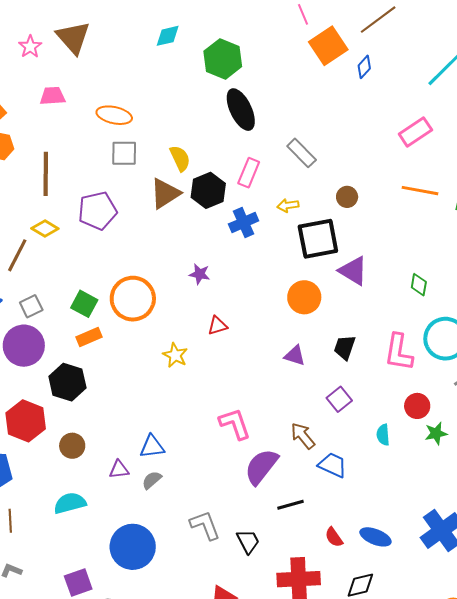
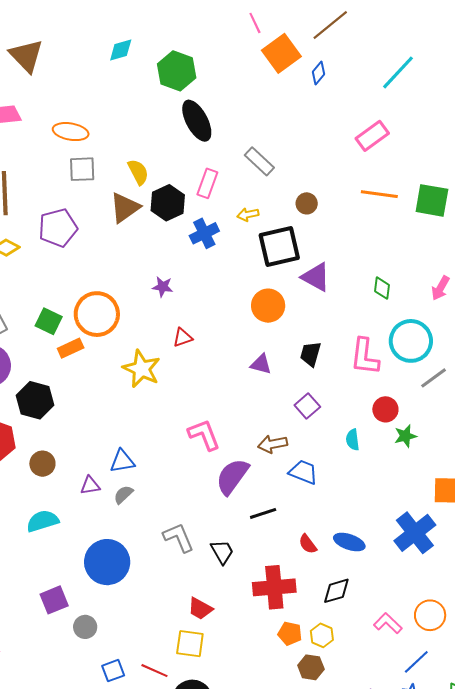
orange rectangle: (89, 337) -> (71, 348), moved
yellow star: (175, 355) -> (142, 369), size x1.5
brown arrow: (303, 436) -> (272, 444), turned -60

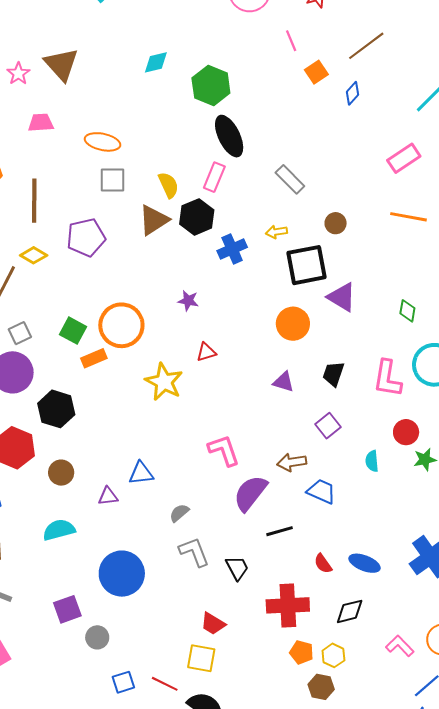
orange square: (281, 53) -> (316, 72), size x0.6
pink rectangle: (207, 183) -> (214, 177), moved
gray semicircle: (123, 495) -> (179, 513), moved

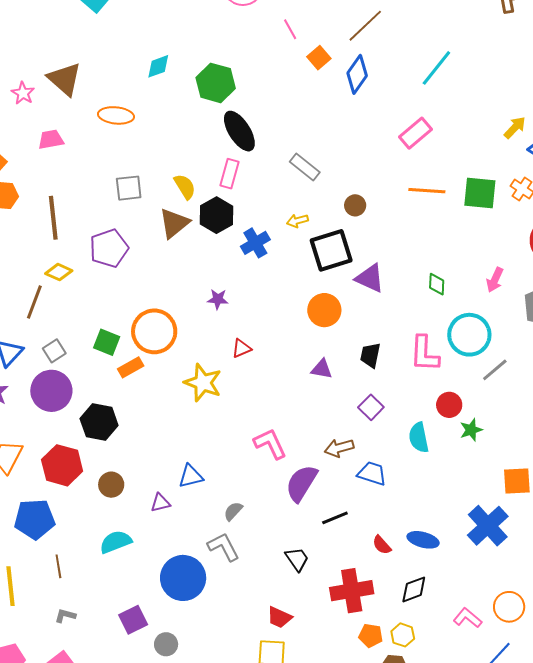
blue diamond: (353, 93) -> (357, 74), size x1.6
orange ellipse: (103, 142) -> (116, 115), moved
cyan semicircle: (372, 461) -> (419, 438), size x1.4
gray L-shape: (194, 552) -> (224, 547), moved

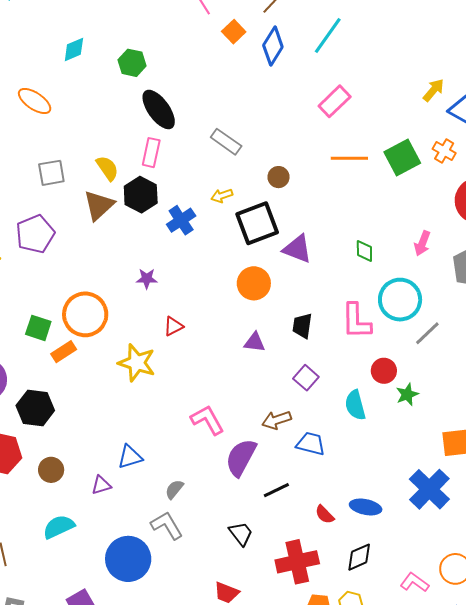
cyan line: (436, 68) -> (328, 35), moved
green hexagon: (216, 83) -> (132, 63), size x0.7
orange ellipse: (116, 115) -> (35, 101), turned 32
green square: (480, 193) -> (402, 158), turned -30

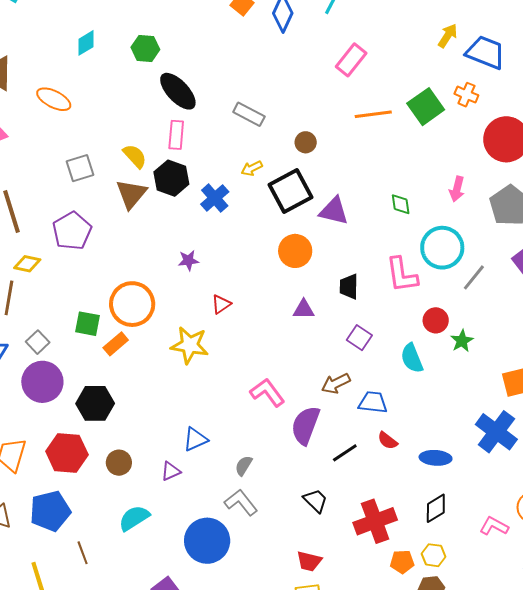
red semicircle: (325, 514) -> (388, 441), moved

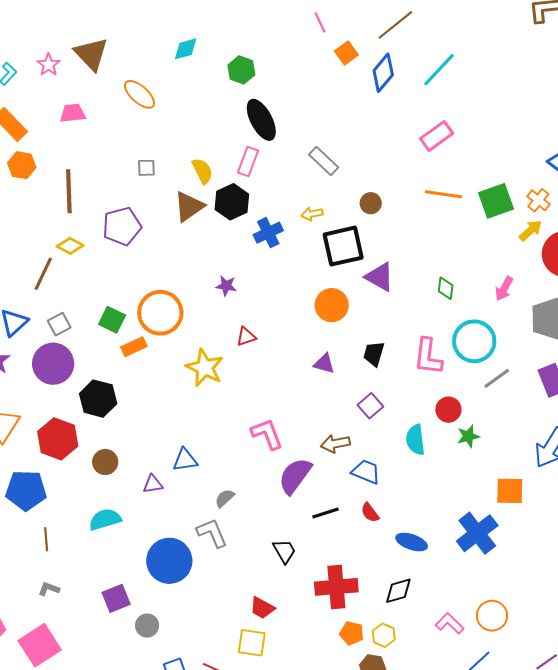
yellow arrow: (448, 36) -> (531, 230), moved
gray square: (80, 168) -> (146, 168), size x0.7

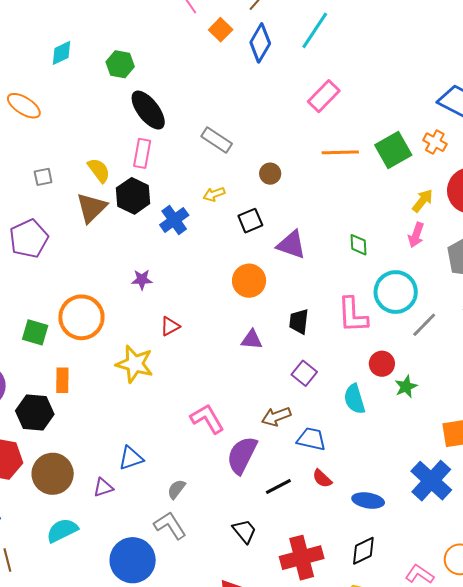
yellow arrow: (531, 230) -> (423, 201), moved
black square: (343, 246) -> (250, 221), size x0.6
orange rectangle: (134, 347) -> (62, 380), moved, turned -55
brown circle: (105, 462) -> (53, 474), size x1.6

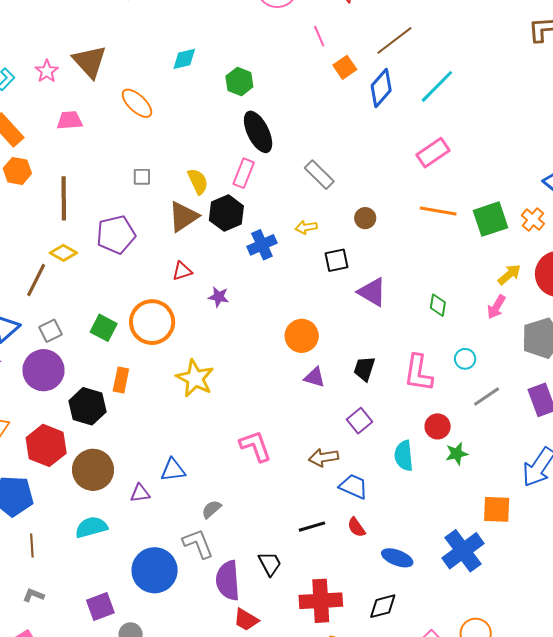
orange circle: (249, 281) -> (302, 336), moved
cyan circle: (396, 292) -> (465, 359), size x0.5
red triangle: (170, 326) -> (182, 271), moved
purple semicircle: (242, 455) -> (228, 580), moved, turned -42

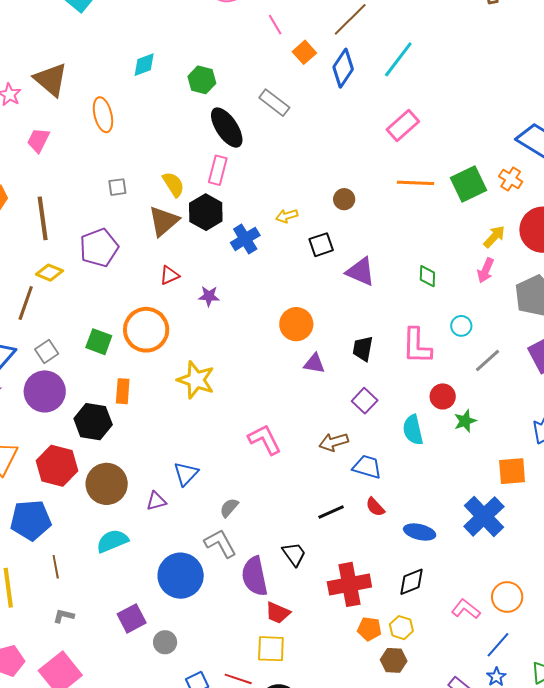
orange ellipse: (137, 103) -> (103, 115), turned 40
pink trapezoid: (70, 120) -> (38, 140), turned -52
gray rectangle: (319, 175) -> (274, 103), moved
blue triangle: (173, 470) -> (186, 474), turned -32

